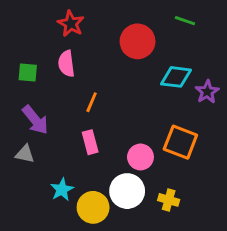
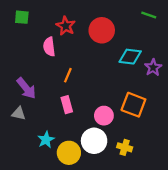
green line: (185, 21) -> (149, 15), moved
red star: (71, 24) -> (66, 26), moved
green square: (28, 72) -> (22, 17), moved

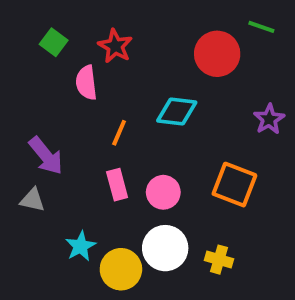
green square: (22, 17) -> (54, 42), moved, turned 32
red circle: (102, 30) -> (217, 54), moved
cyan diamond: (130, 57) -> (177, 111), moved
pink circle: (104, 116) -> (163, 192), moved

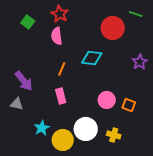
red star: (115, 46) -> (60, 14), moved
pink semicircle: (86, 83) -> (57, 36), moved
orange square: (234, 185) -> (129, 105), moved, size x0.6
pink circle: (163, 192) -> (107, 100), moved

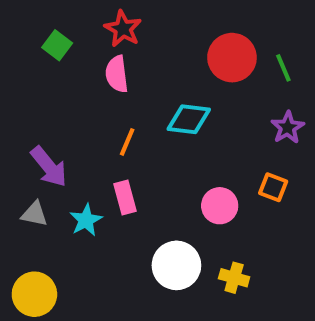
green line: (136, 14) -> (283, 68), moved, turned 48
orange square: (129, 105) -> (273, 187), moved
cyan star: (42, 128) -> (86, 220), moved
yellow circle: (63, 140) -> (34, 294), moved

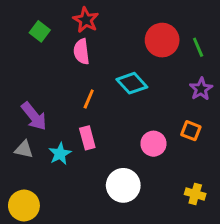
cyan diamond: (189, 119) -> (132, 83), turned 40
yellow cross: (234, 278) -> (195, 194), moved

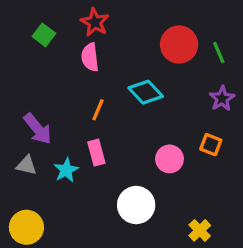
yellow cross: (195, 194) -> (200, 230), moved, turned 30

